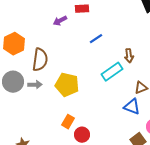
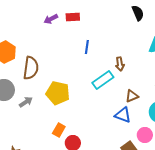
purple arrow: (60, 21) -> (51, 19), moved
blue line: (96, 39) -> (87, 47), turned -48
gray arrow: (35, 85) -> (26, 102), moved, turned -32

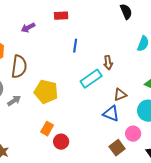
purple arrow: (51, 19) -> (28, 28), moved

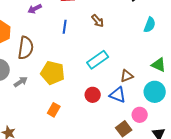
blue line: (75, 46) -> (65, 27), moved
brown arrow: (108, 63) -> (98, 21), moved, turned -32
red circle: (61, 142) -> (93, 95), moved

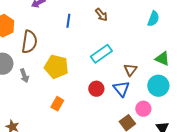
brown triangle: (127, 76) -> (130, 70), turned -32
gray arrow: (21, 82) -> (24, 76), turned 104
blue triangle: (118, 95) -> (121, 89), turned 30

